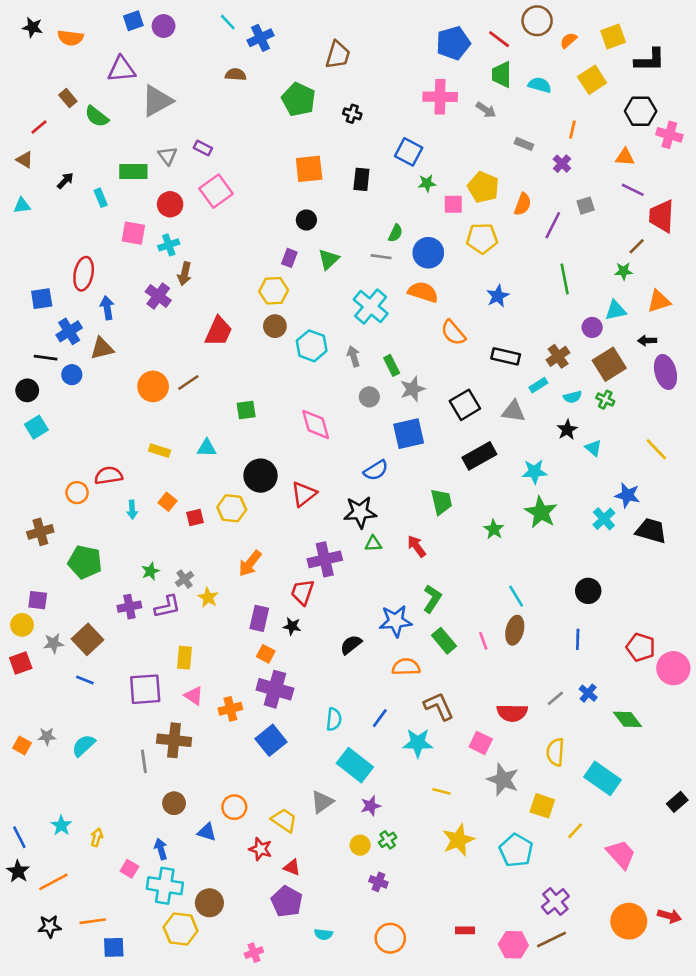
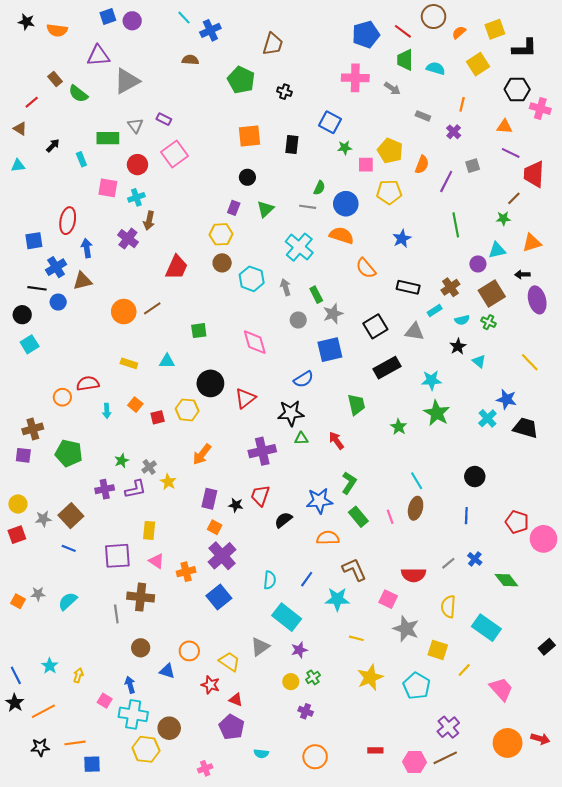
red trapezoid: (302, 592) -> (260, 496), moved
purple square: (38, 600) -> (23, 455), moved
purple cross: (275, 689) -> (222, 556), turned 32

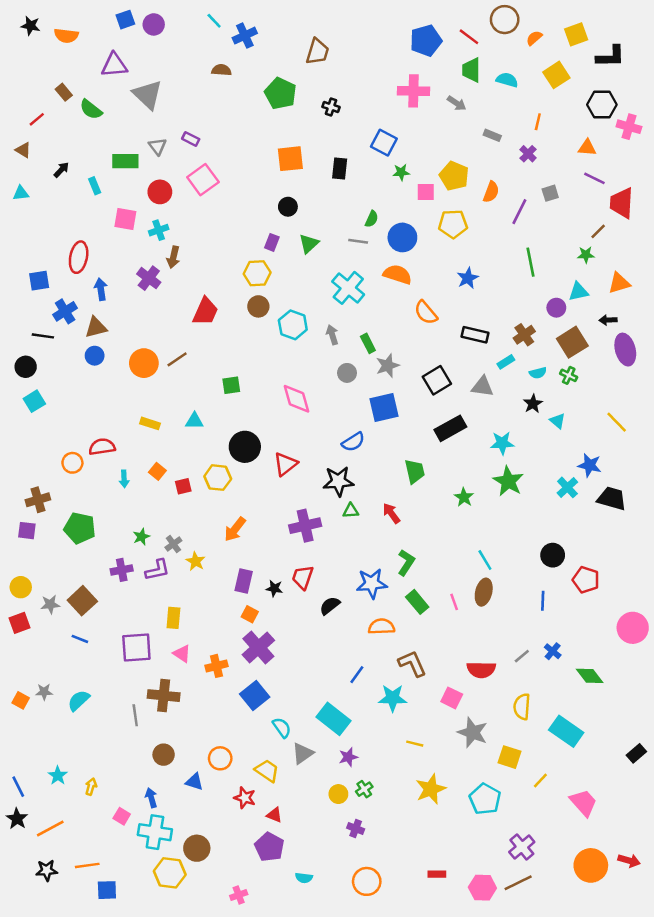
gray triangle: (127, 81) -> (148, 95), turned -48
blue circle: (58, 302) -> (95, 356), moved
red pentagon: (517, 522) -> (586, 580), moved
cyan semicircle: (270, 580) -> (282, 728), moved, turned -42

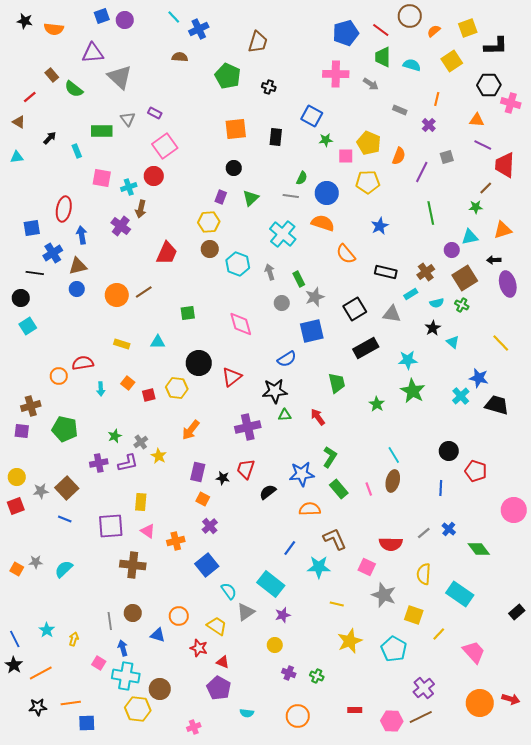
red circle: (160, 192) -> (154, 176), moved
purple cross: (258, 648) -> (210, 526), size x0.6
gray line: (135, 715) -> (110, 621), moved
green cross: (364, 789) -> (317, 676), moved, turned -32

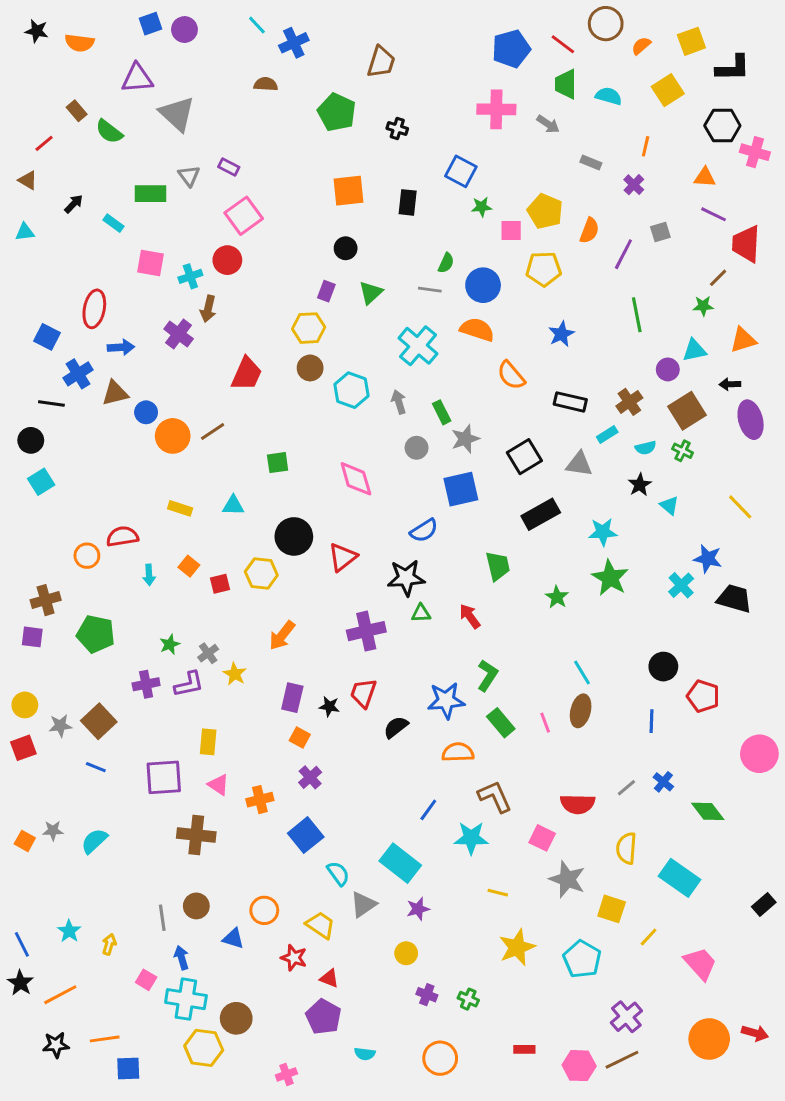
cyan rectangle: (77, 151) -> (114, 223), turned -32
blue square: (32, 228) -> (47, 337), turned 36
blue arrow: (82, 235) -> (121, 347), turned 96
blue circle: (77, 289) -> (146, 412), moved

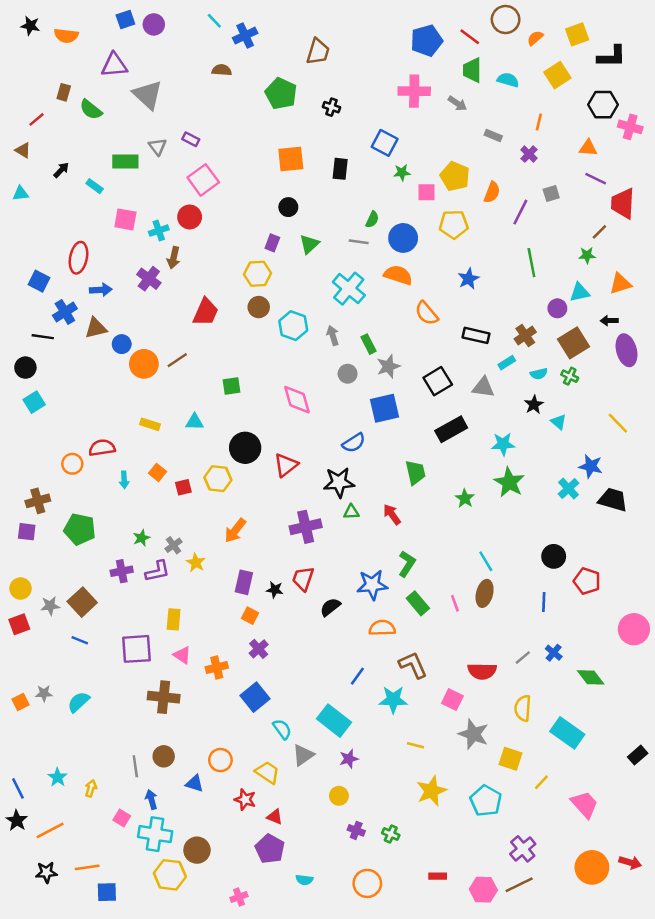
brown rectangle: (77, 111) -> (64, 92), turned 56
orange square: (25, 841) -> (20, 702), turned 35

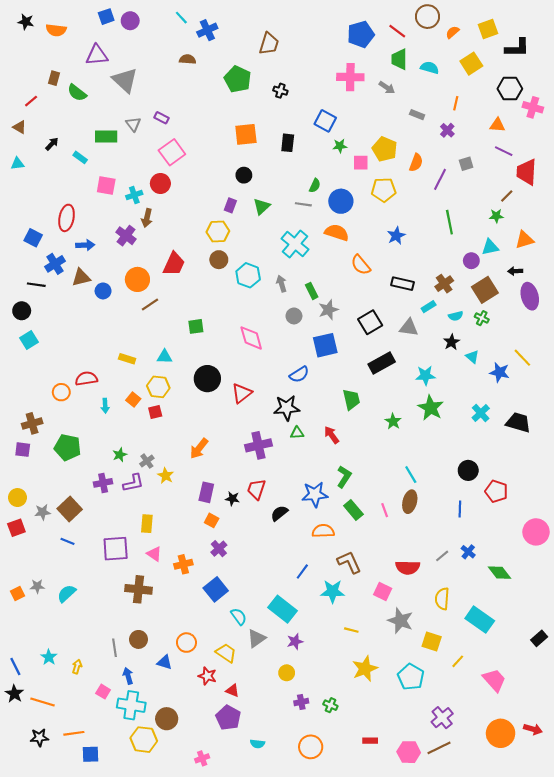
orange circle: (144, 364) -> (137, 279), moved
blue star: (591, 466) -> (499, 372), moved
yellow hexagon: (218, 479) -> (158, 387), moved
orange line: (50, 830) -> (43, 702), turned 45
purple cross: (356, 830) -> (301, 702), turned -32

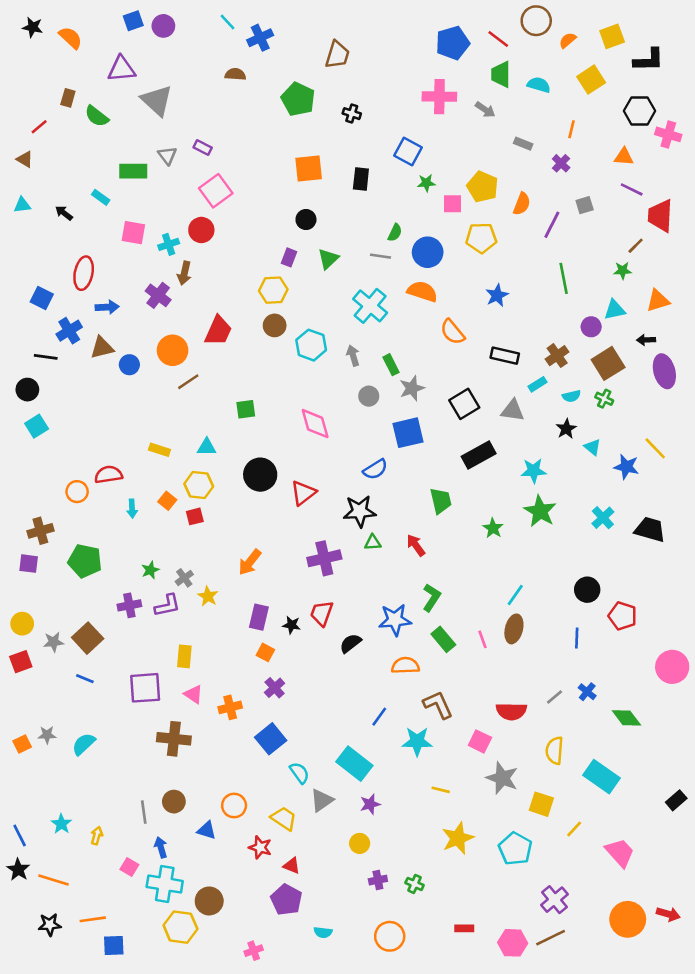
orange semicircle: (56, 30) -> (71, 38), turned -144
black arrow: (52, 144) -> (64, 213), moved, turned -96
cyan line: (411, 475) -> (515, 595), turned 66

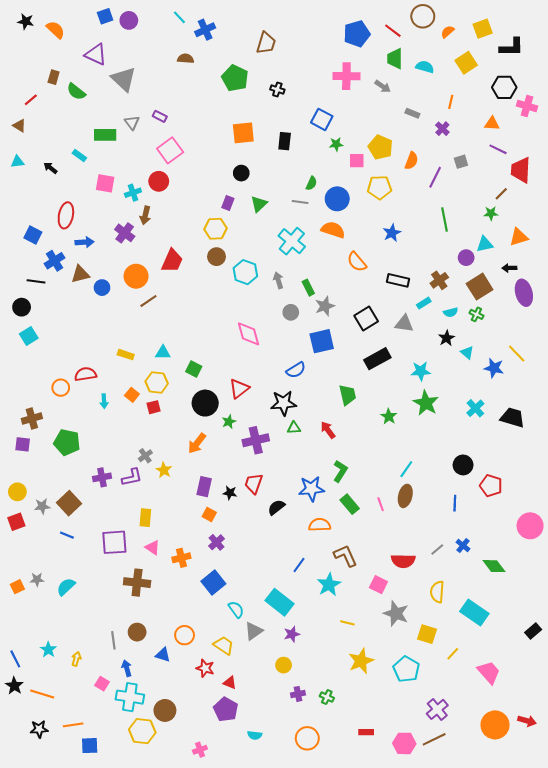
purple triangle: (122, 69) -> (96, 54), turned 30
green square: (246, 409) -> (194, 369), moved, turned 35
black circle: (260, 475) -> (205, 403), moved
green star: (150, 570) -> (229, 422), moved
cyan star: (417, 741) -> (329, 585), turned -30

